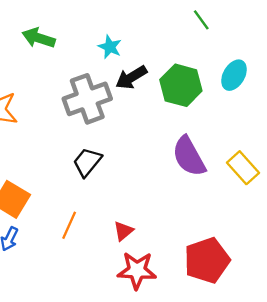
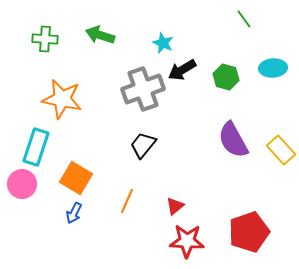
cyan ellipse: (234, 75) -> (273, 68), turned 56
green hexagon: (181, 85) -> (226, 77), size x0.7

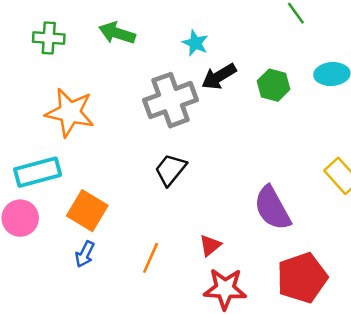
purple semicircle: (233, 140) -> (272, 208), moved
cyan rectangle: (36, 147) -> (38, 172), turned 57
orange line: (127, 201) -> (151, 258), moved

